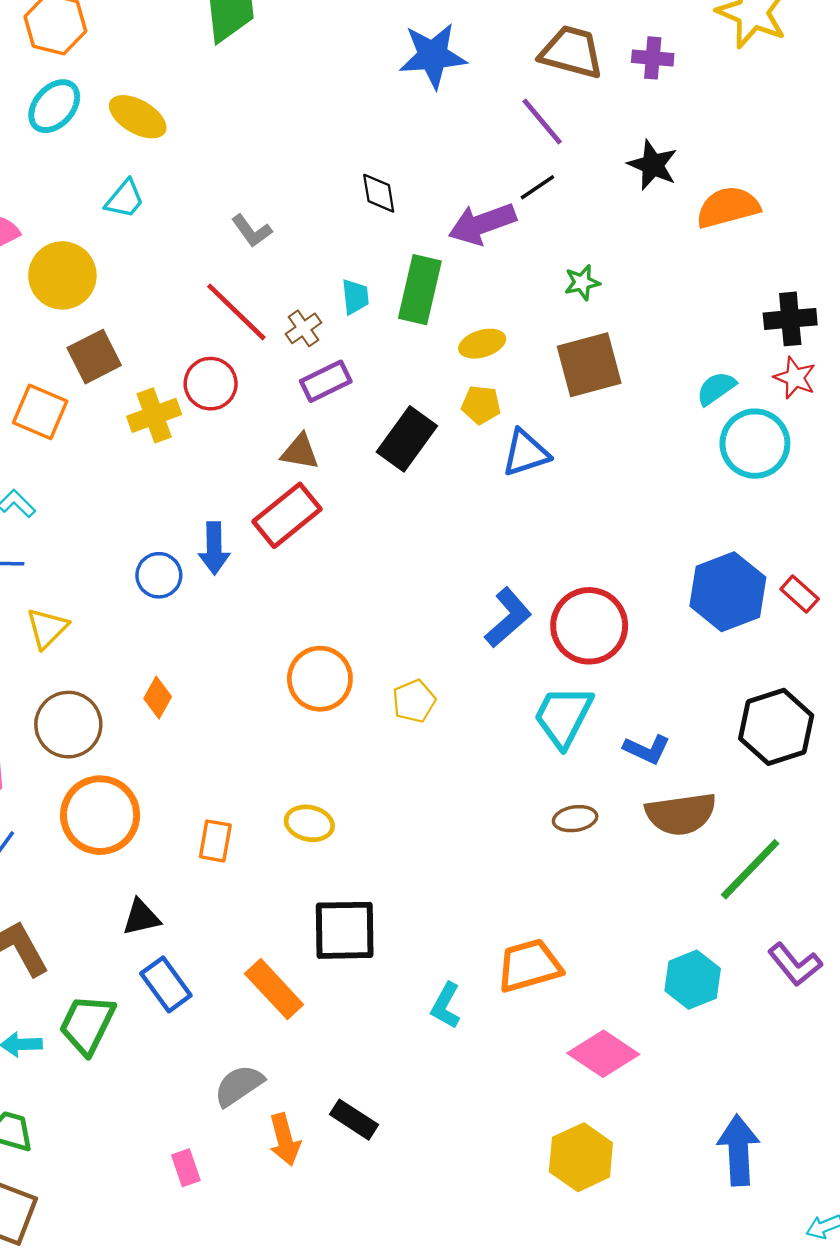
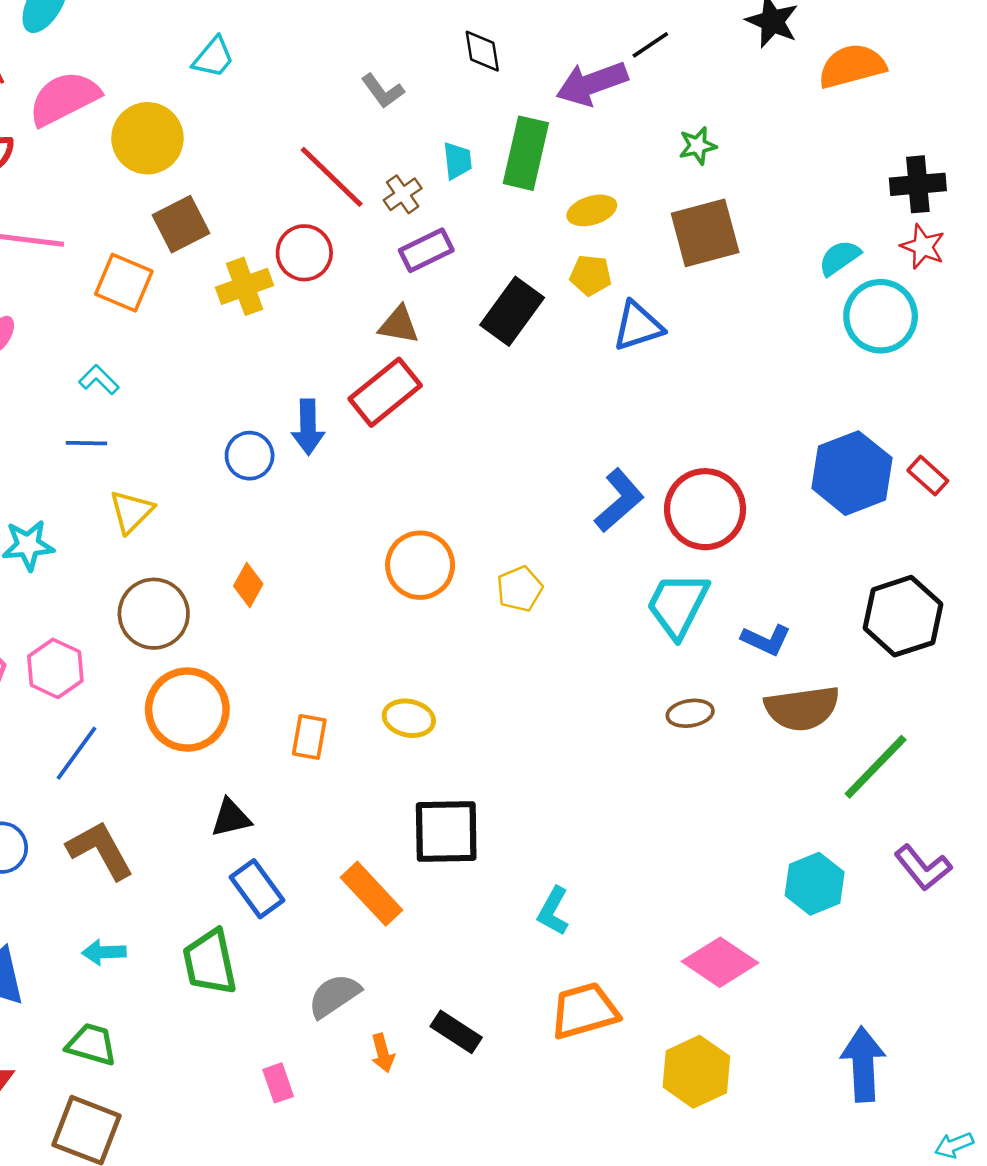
gray L-shape: (252, 231) -> (383, 91), moved
orange trapezoid: (529, 966) -> (584, 1011), moved
green trapezoid: (87, 1024) -> (210, 962), moved, turned -38
orange arrow: (285, 1140) -> (383, 1053), size x0.7

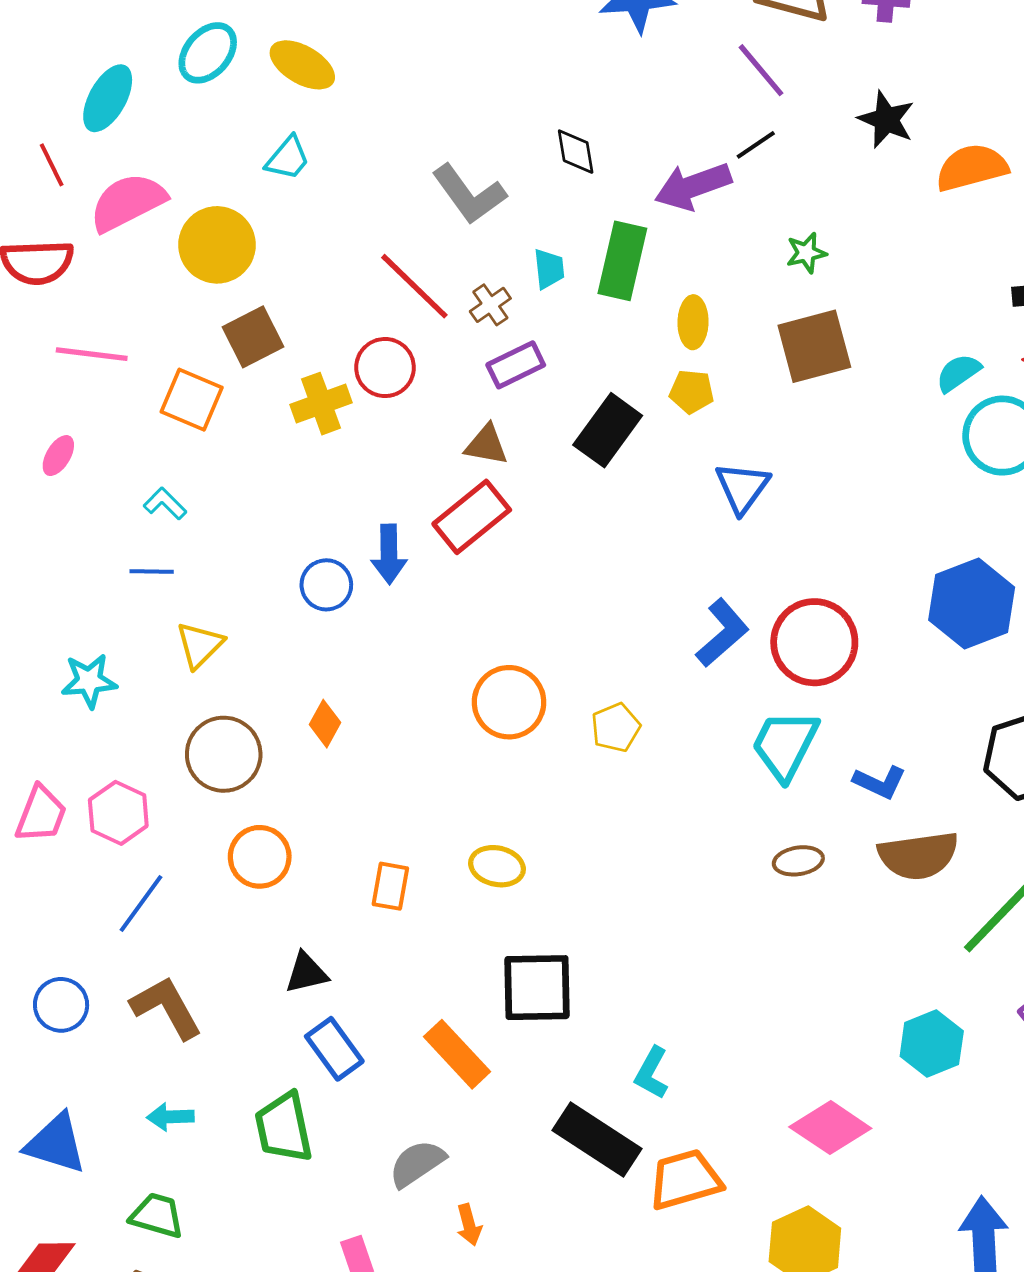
gray L-shape: (383, 91) -> (469, 194), size x1.6
yellow ellipse: (592, 210) -> (693, 322), turned -72
blue triangle: (638, 326) -> (742, 488), moved, turned -36
orange circle: (187, 710) -> (260, 857), size x0.7
black rectangle: (456, 1032) -> (597, 1140), moved, size x1.6

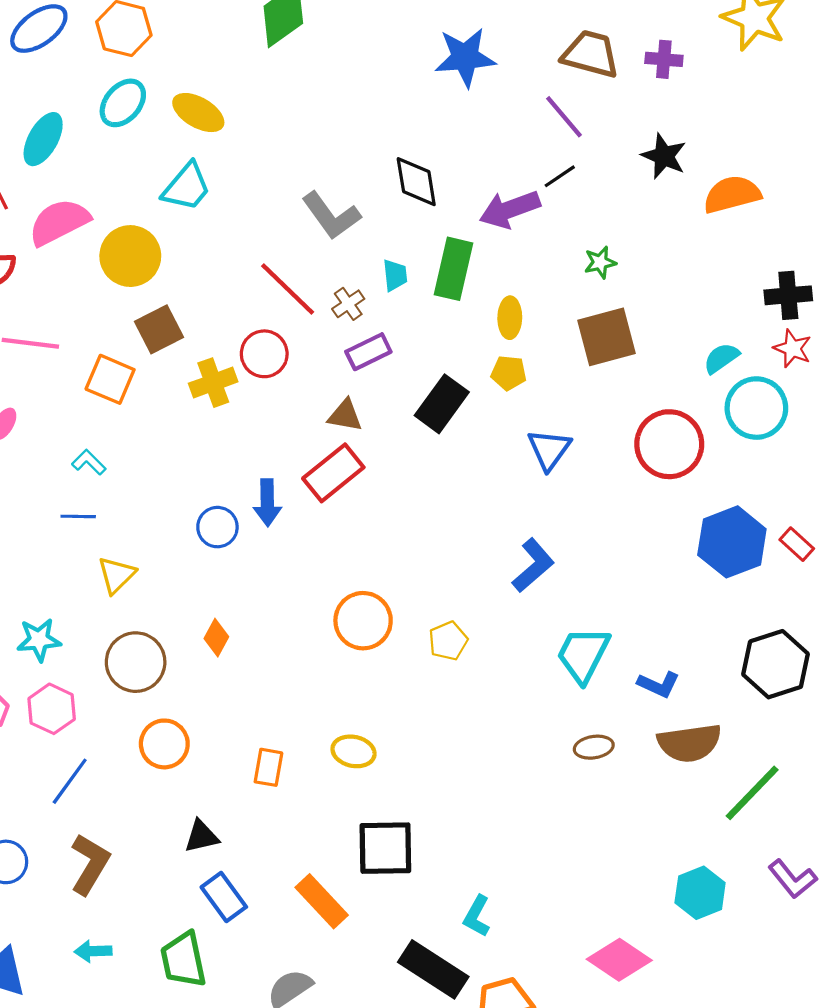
black diamond: (576, 152) -> (416, 182), size x1.4
cyan trapezoid: (288, 158) -> (187, 187), size x1.4
red circle: (814, 642) -> (669, 444), moved
cyan star: (89, 681) -> (39, 640), moved
brown L-shape: (166, 1008) -> (90, 864), turned 60

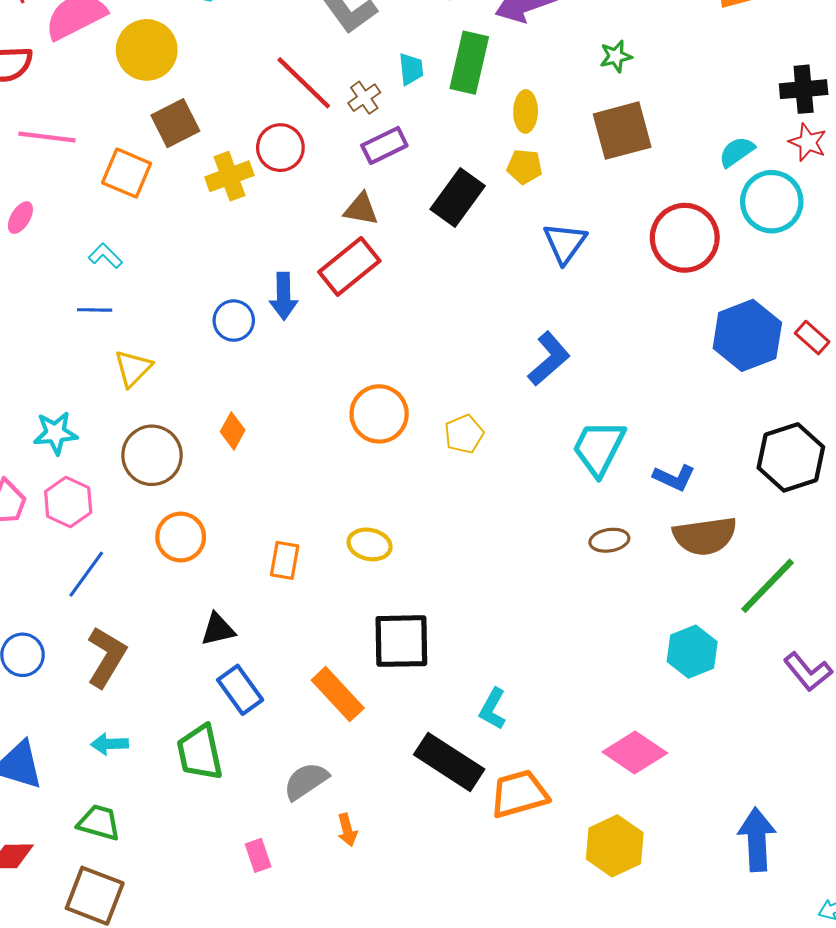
cyan hexagon: (700, 893) -> (692, 652), moved

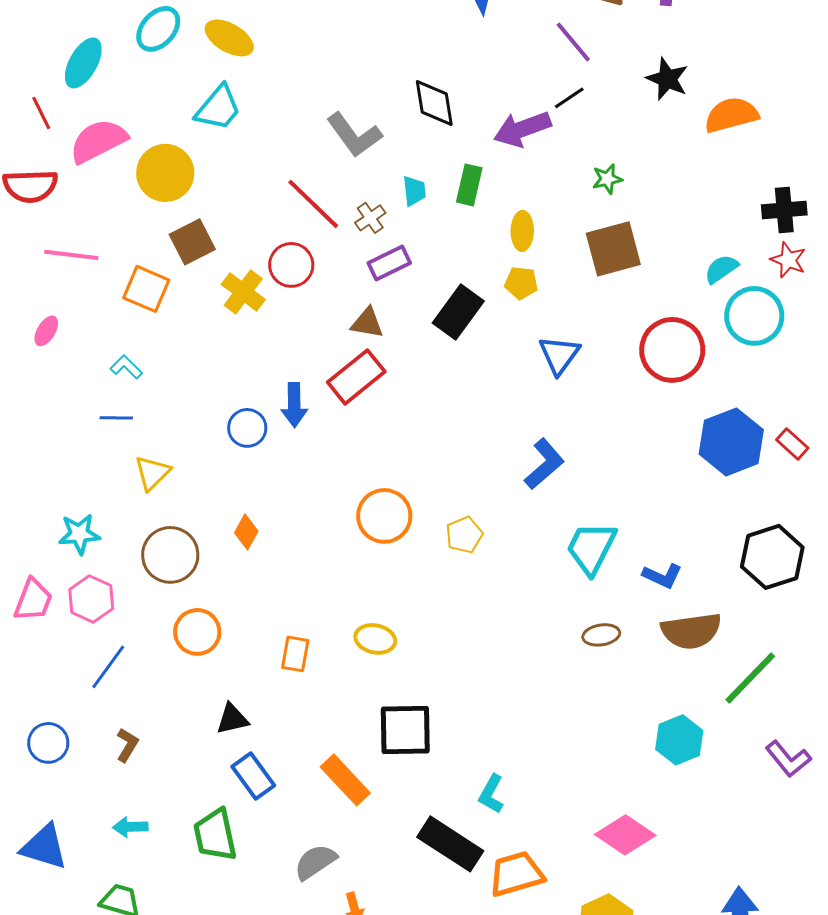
green rectangle: (469, 63) -> (469, 185), size x0.7
yellow cross: (229, 176) -> (243, 292), turned -33
brown L-shape: (106, 657) -> (127, 745), size x0.6

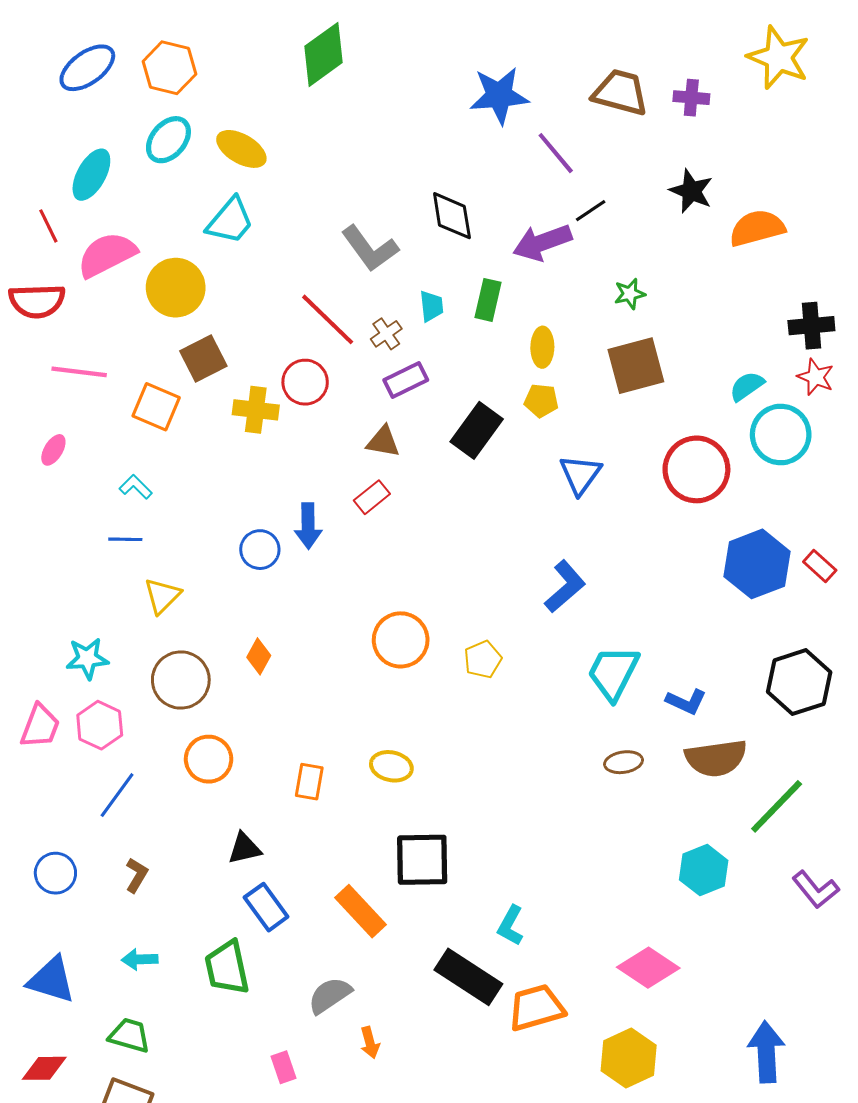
purple line: (573, 42) -> (556, 153), moved
yellow cross: (243, 292) -> (256, 410), turned -30
red rectangle: (356, 377) -> (372, 497), size x0.6

